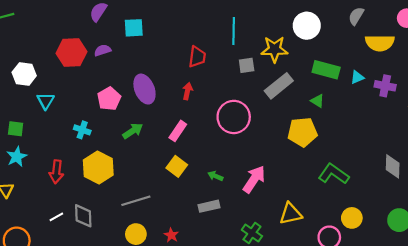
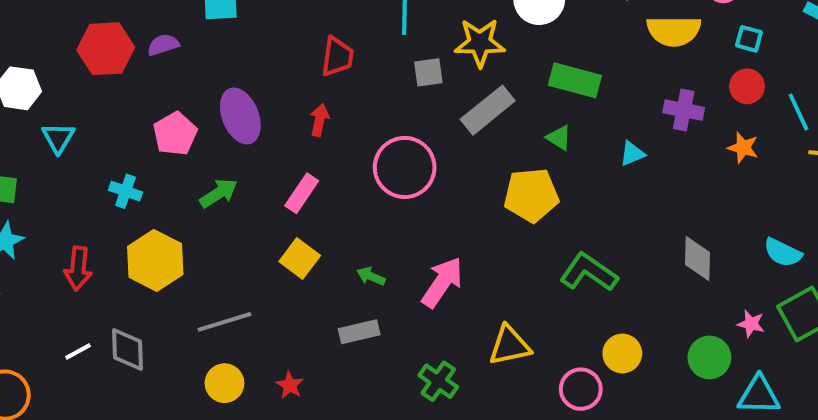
cyan triangle: (357, 77) -> (632, 154), moved

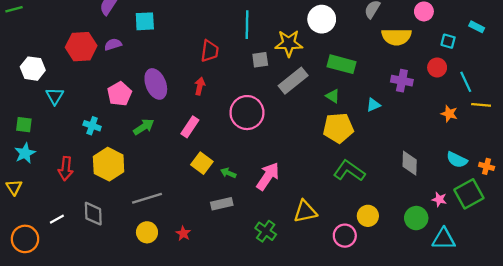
cyan square: (749, 39) -> (448, 41), moved
orange star: (743, 148) -> (449, 114), moved
yellow pentagon: (531, 195) -> (338, 128), moved
yellow square: (300, 258) -> (202, 163), moved
white line: (78, 352) -> (57, 219), moved

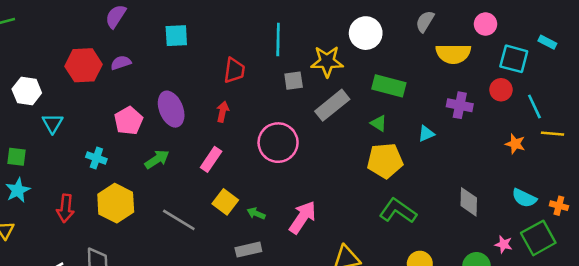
cyan square: (145, 21) -> (176, 36), moved
cyan square: (448, 41) -> (514, 59), size x1.6
gray line: (147, 198) -> (179, 220), moved, turned 48

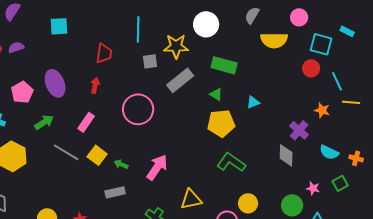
purple cross: (460, 105) -> (299, 130), moved, turned 30
gray line: (179, 220) -> (66, 152), moved
green square: (538, 238) -> (340, 183), size x0.6

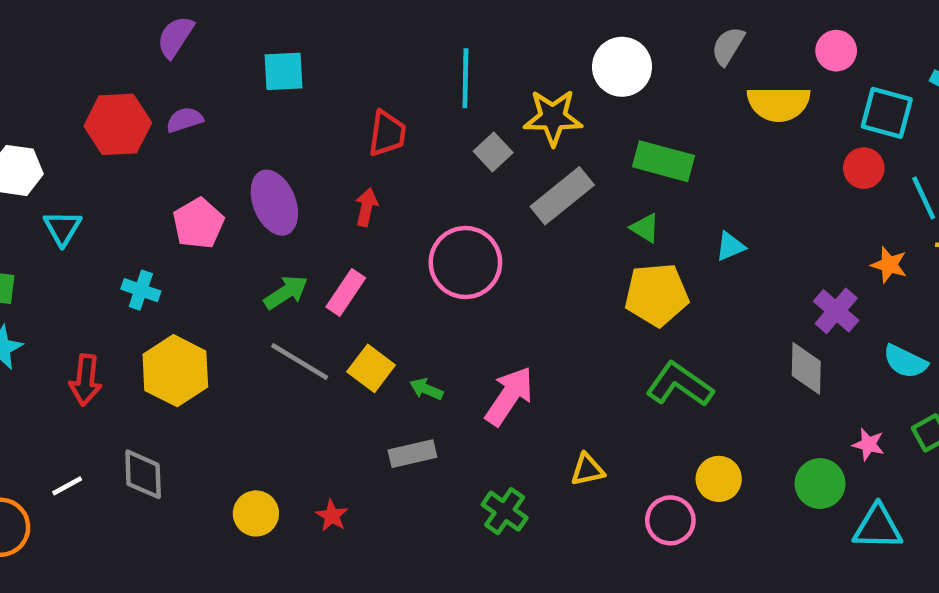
gray square: (150, 61) -> (493, 152), turned -35
green arrow: (44, 122) -> (286, 292), moved
yellow triangle: (191, 199) -> (587, 470), size x0.7

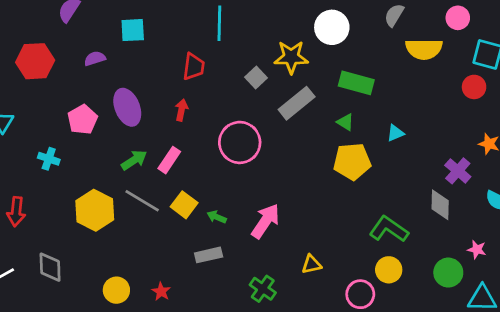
cyan line: (465, 78) -> (219, 23), moved
purple semicircle: (185, 120) -> (95, 58), moved
yellow hexagon: (175, 371) -> (95, 210), moved
green L-shape: (680, 385) -> (389, 229), moved

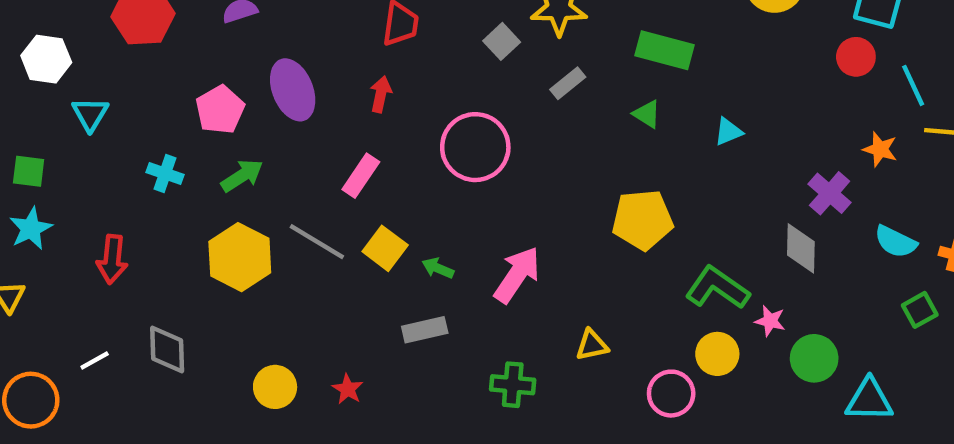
gray rectangle: (297, 103) -> (568, 83), size x0.6
green arrow: (134, 160) -> (242, 176), moved
yellow pentagon: (352, 161) -> (642, 220), moved
pink star: (477, 249) -> (770, 321), moved
green cross: (263, 289) -> (513, 385), turned -30

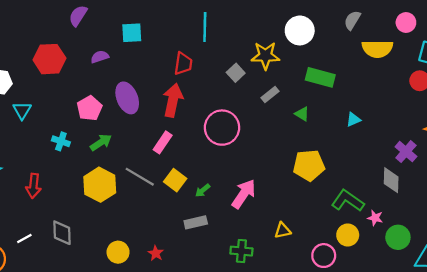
red arrow: (381, 94) -> (173, 100), size x1.8
green triangle: (647, 114) -> (302, 114), moved
green arrow: (438, 268) -> (203, 190), turned -63

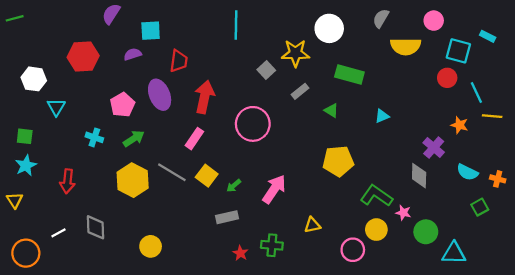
cyan square: (132, 33) -> (151, 31), moved
red trapezoid: (183, 64) -> (179, 61), moved
red star: (156, 253) -> (240, 253), moved

